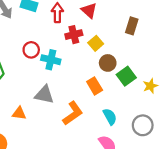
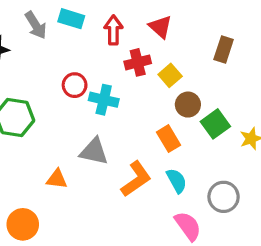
cyan semicircle: (110, 117) -> (177, 181), moved
gray circle: (143, 125) -> (224, 197), moved

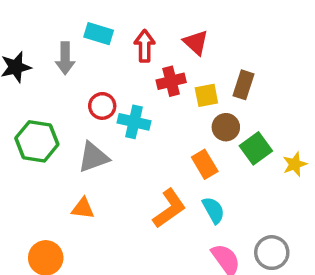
gray arrow: (36, 25) -> (65, 58), moved, turned 32
brown rectangle: (224, 49) -> (244, 85), moved
yellow square: (170, 75) -> (206, 95), turned 30
gray triangle: (94, 151) -> (93, 157), moved, turned -32
gray circle: (224, 197) -> (272, 253), moved

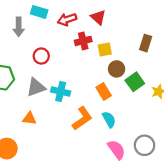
red arrow: (145, 46) -> (67, 19), turned -108
brown rectangle: (244, 85) -> (146, 43), moved
cyan cross: (134, 122) -> (61, 92), moved

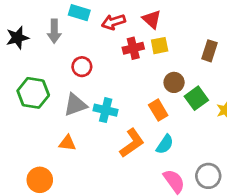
yellow square: (105, 50) -> (160, 46), moved
cyan semicircle: (109, 119) -> (165, 144), turned 63

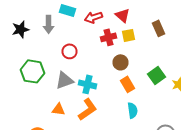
brown rectangle: (210, 51) -> (158, 28), moved, turned -42
brown circle: (174, 82) -> (120, 62), moved
orange L-shape: (132, 143) -> (88, 109), moved
cyan semicircle: (165, 144) -> (132, 110), turned -42

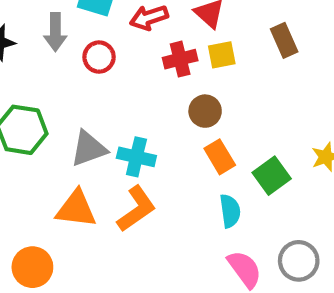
red circle: (70, 51) -> (99, 57), moved
green square: (156, 75) -> (272, 176), moved
orange triangle: (58, 109) -> (76, 209), size x1.5

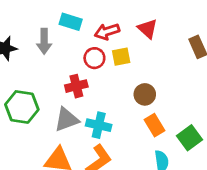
yellow square: (222, 55) -> (121, 57), moved
red circle: (99, 57) -> (94, 58), moved
red cross: (180, 59) -> (76, 86), moved

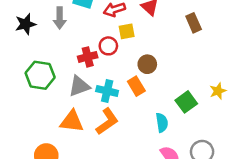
red circle: (94, 58) -> (108, 46), moved
orange rectangle: (155, 125) -> (136, 86), moved

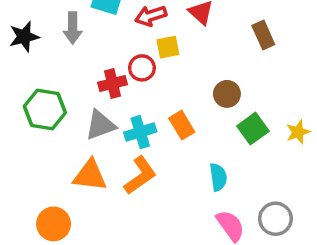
brown circle: (147, 64) -> (227, 94), moved
cyan cross: (107, 91) -> (140, 132), turned -30
green square: (186, 102) -> (253, 129), moved

